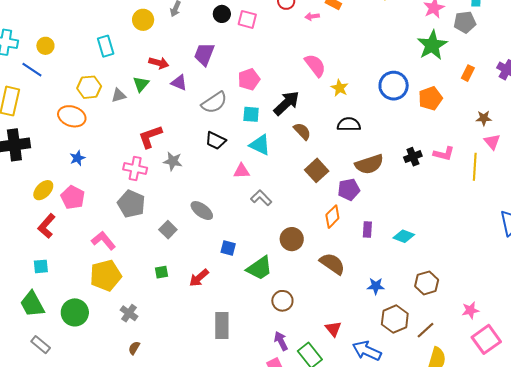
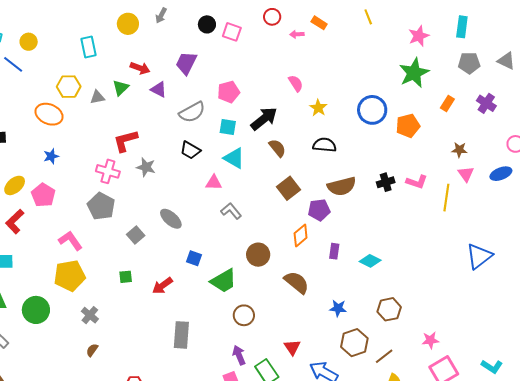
gray pentagon: (465, 22) -> (469, 63), moved
pink semicircle: (315, 65) -> (296, 83), size x0.7

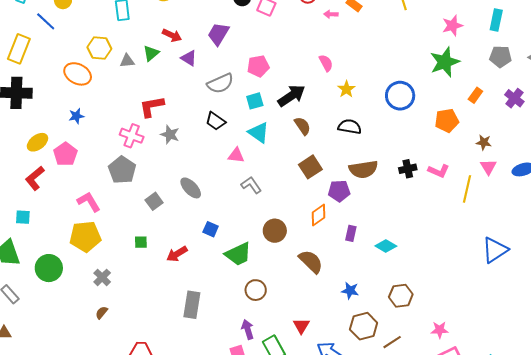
orange pentagon: (408, 126) -> (447, 120), moved
cyan square: (228, 127) -> (255, 101), turned -30

